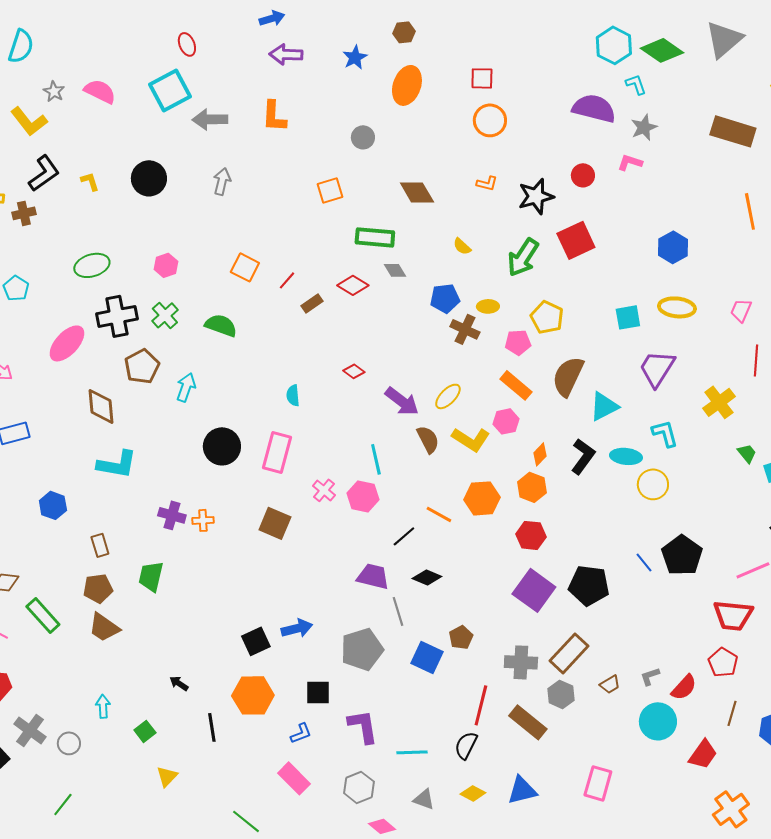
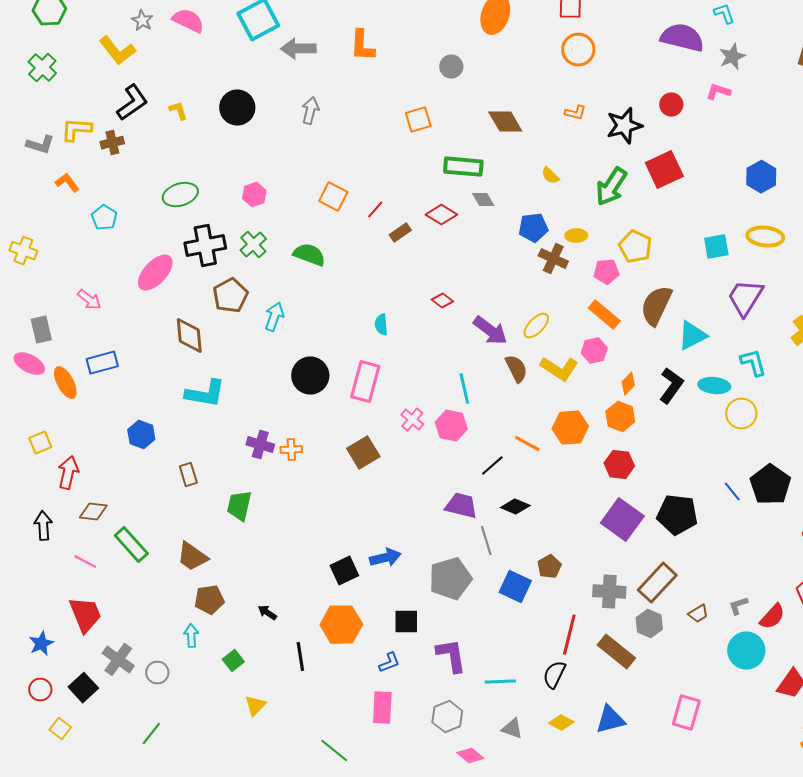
brown square: (275, 523) -> (363, 453), turned 36
brown pentagon: (98, 588) -> (209, 600), moved
pink rectangle: (294, 778) -> (382, 708), turned 48

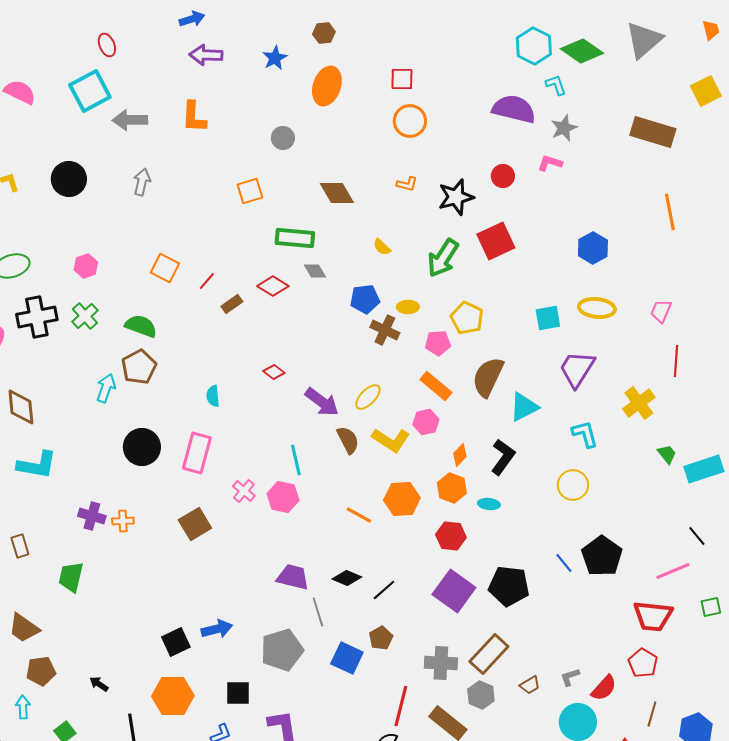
brown pentagon: (230, 296) -> (139, 367), moved
cyan ellipse: (714, 386) -> (489, 504), moved, size x0.7
black line: (492, 466) -> (384, 590), moved

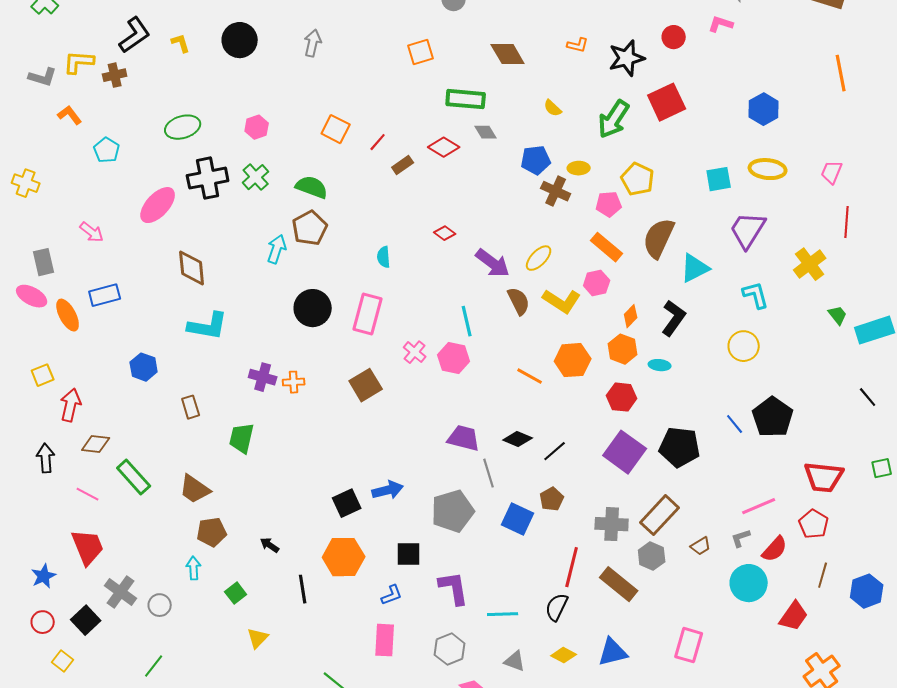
pink line: (673, 571) -> (759, 506), moved

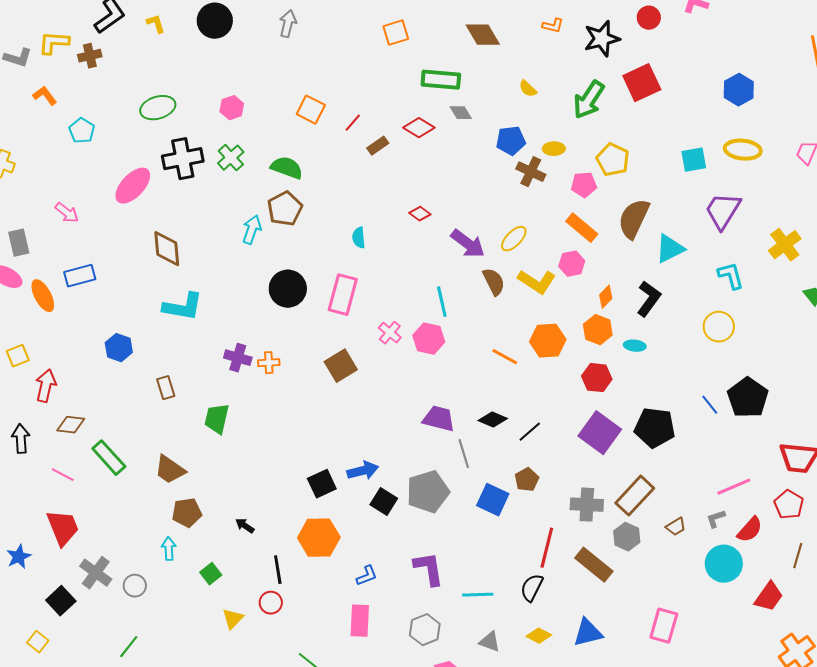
black square: (409, 554) -> (384, 502), moved, turned 32
red circle: (43, 622) -> (271, 603), moved

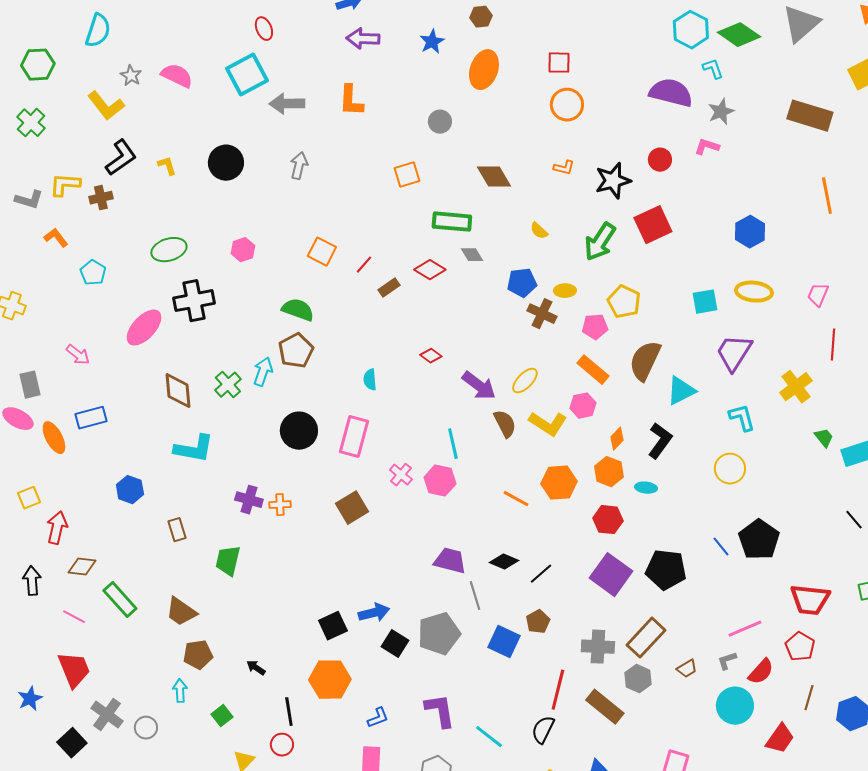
green cross: (231, 158) -> (228, 385), moved
cyan line: (478, 595) -> (489, 737), turned 40

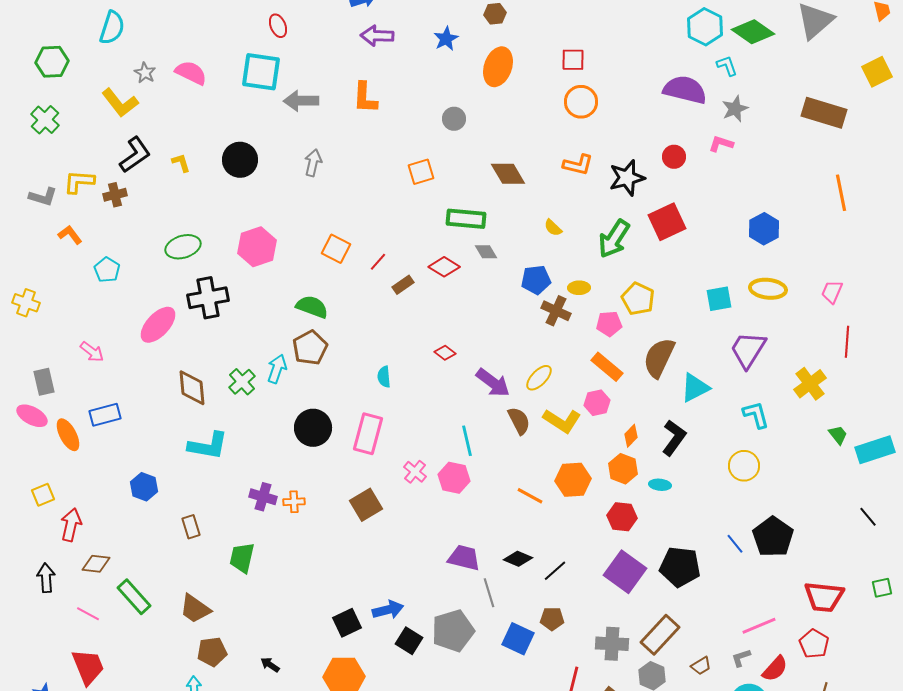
cyan square: (247, 75) -> (261, 72), turned 36
orange L-shape: (564, 168) -> (578, 165), size x1.4
pink hexagon: (243, 250) -> (257, 247), size x1.6
brown pentagon: (538, 622) -> (552, 619), turned 30

